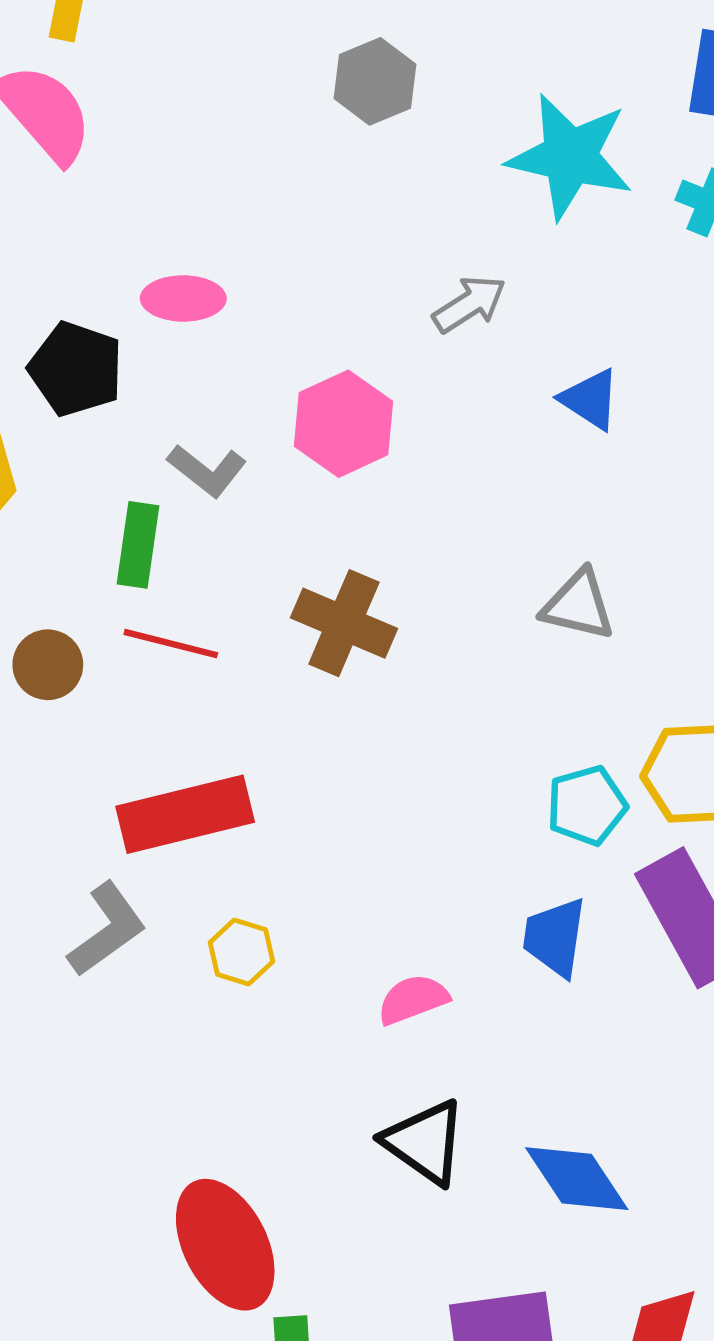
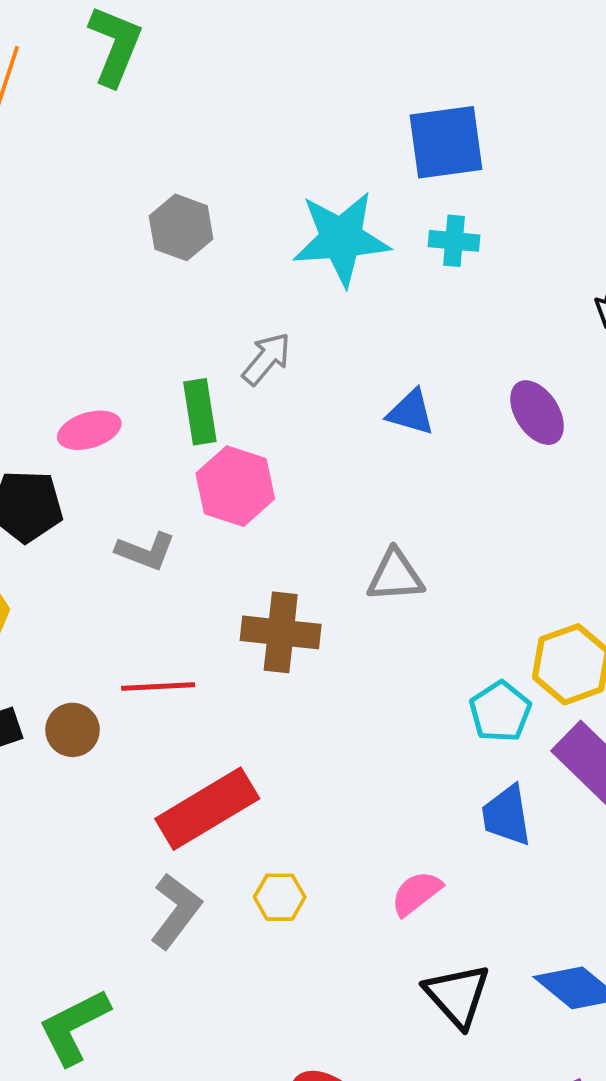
gray arrow: (469, 304) -> (267, 359), moved
green rectangle: (138, 545) -> (200, 412), moved
gray triangle: (578, 605) -> (395, 576), moved
black triangle: (425, 1142) -> (457, 995), turned 30

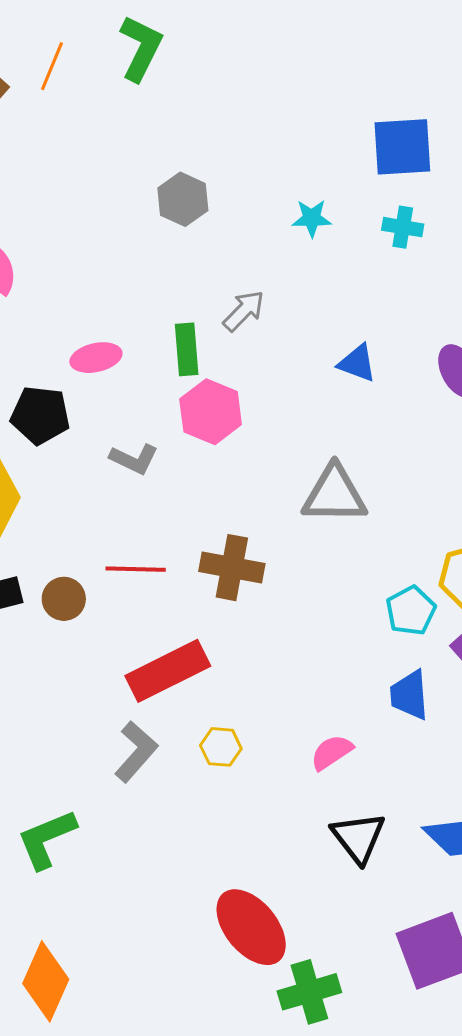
cyan star: (341, 239) -> (312, 218), size x0.5
gray triangle: (395, 576) -> (334, 494), size x1.4
brown cross: (281, 632) -> (232, 568), moved

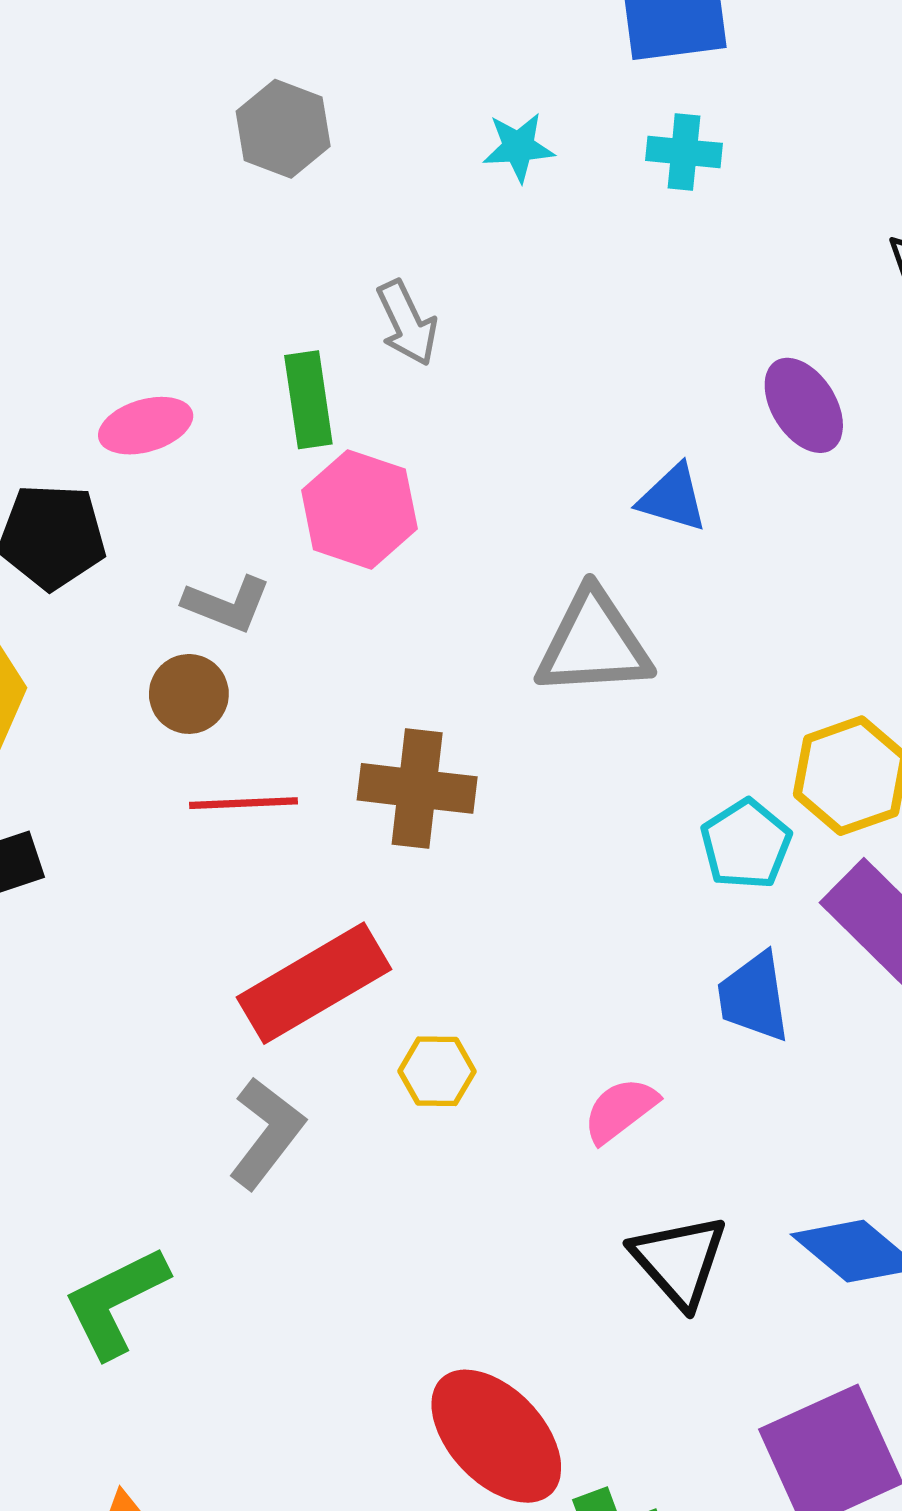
gray arrow: (244, 311) -> (407, 323), turned 114
blue triangle: (357, 363) -> (673, 498), moved
brown circle: (64, 599) -> (189, 694), moved
yellow hexagon: (221, 747) -> (437, 1071), moved

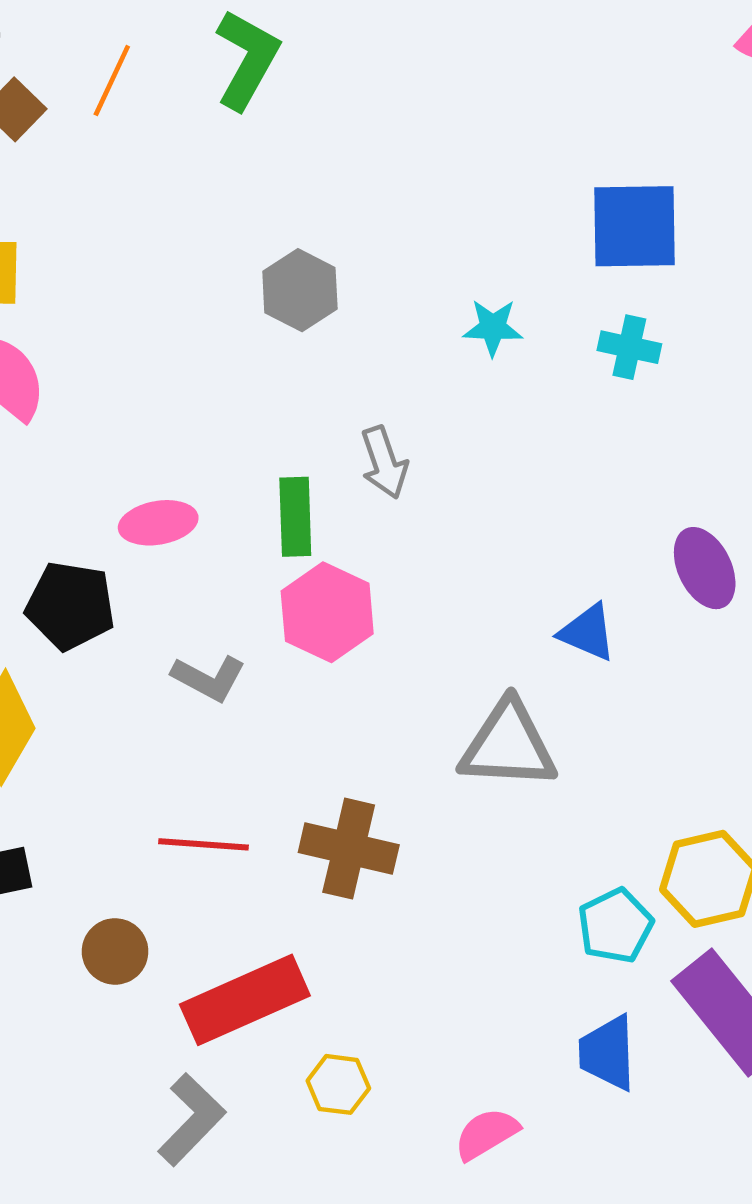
brown circle: (189, 694) -> (115, 951), moved

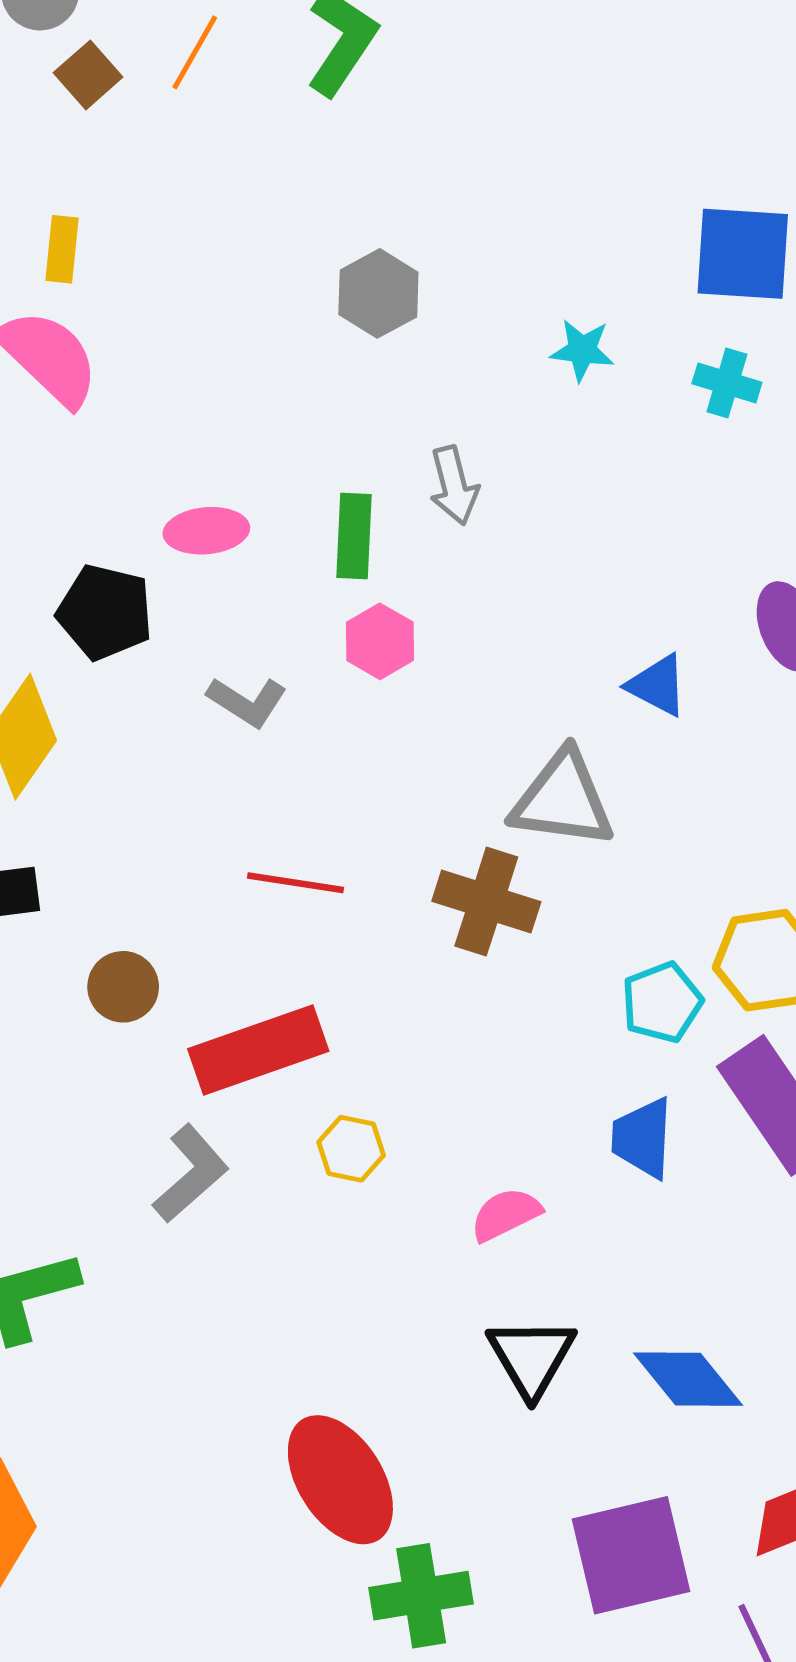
pink hexagon: (327, 612) -> (380, 641), size x0.7
red line: (204, 844) -> (295, 883), moved
brown cross: (349, 849) -> (486, 901), moved

